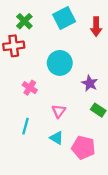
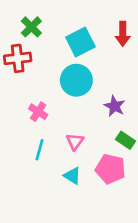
cyan square: (64, 18) -> (80, 42), moved
cyan line: (26, 126) -> (39, 150), moved
pink pentagon: (83, 148) -> (110, 169), moved

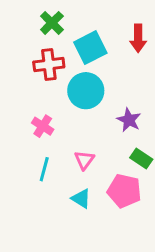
green cross: (31, 27) -> (52, 23), moved
red cross: (18, 58) -> (49, 64), moved

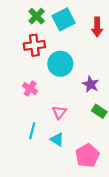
cyan square: (90, 48) -> (64, 19), moved
cyan line: (44, 169) -> (32, 131), moved
pink pentagon: (124, 191) -> (87, 156), moved, turned 30

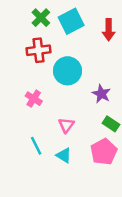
cyan line: (32, 131) -> (36, 146), turned -42
pink pentagon: (87, 156) -> (104, 152), moved

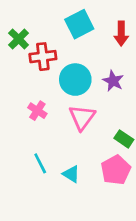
green cross: (41, 18) -> (19, 39), moved
purple star: (101, 94) -> (113, 81), moved
pink triangle: (66, 125) -> (82, 117), moved, size x1.5

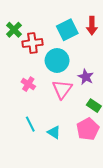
cyan square: (79, 24) -> (67, 30), moved
purple star: (113, 81) -> (86, 77), moved

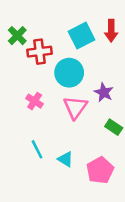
pink pentagon: (88, 129) -> (100, 170), moved

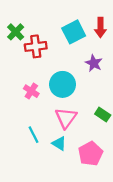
cyan circle: (69, 73) -> (63, 84), moved
purple star: (104, 92) -> (94, 63), moved
pink triangle: (75, 107) -> (66, 118), moved

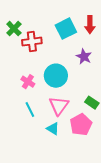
cyan line: (33, 135) -> (30, 110), moved
pink pentagon: (90, 154) -> (81, 125), moved

